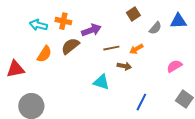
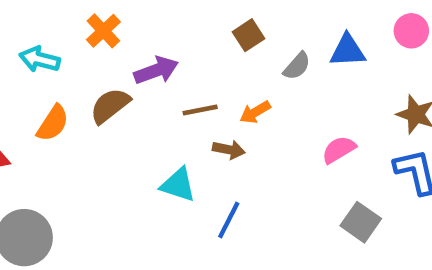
orange cross: (63, 21) -> (103, 31), moved, turned 35
blue line: (141, 102) -> (229, 220), moved

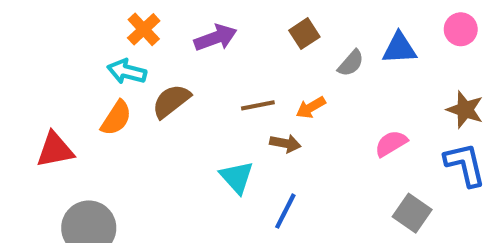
orange cross: (103, 31) -> (144, 29), moved
cyan arrow: (40, 59) -> (127, 72), moved
purple arrow: (156, 70) -> (216, 38), moved
cyan triangle: (178, 185) -> (237, 177), turned 30

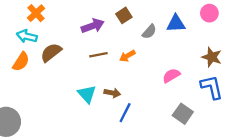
purple arrow: (216, 38) -> (93, 26), moved
brown arrow: (285, 143) -> (112, 93), moved
blue line: (285, 211) -> (125, 113), moved

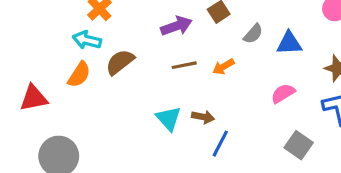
blue triangle: (176, 24) -> (289, 43), moved

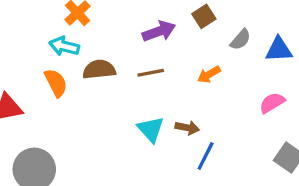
brown semicircle: (120, 62) -> (99, 69), turned 32
brown line: (184, 65) -> (151, 73), moved
orange semicircle: (79, 75) -> (56, 83), turned -60

